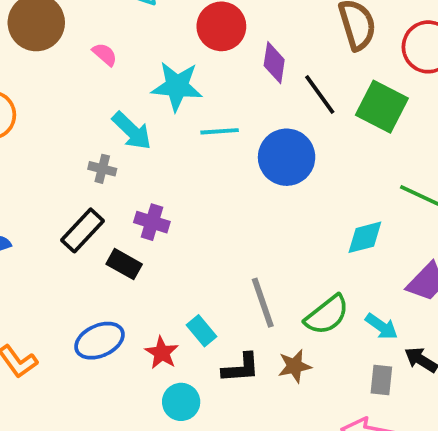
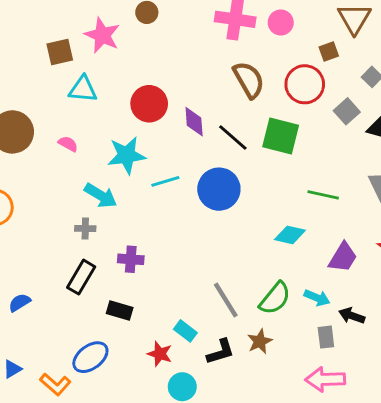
cyan diamond: (365, 237) -> (290, 235), turned 40
black rectangle: (124, 264) -> (120, 310), moved
blue ellipse: (99, 341) -> (90, 357), moved

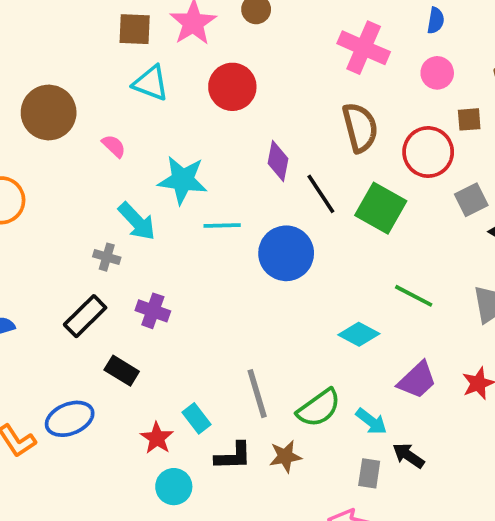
pink circle: (281, 23) -> (437, 73), moved
red circle: (149, 104) -> (232, 87), moved

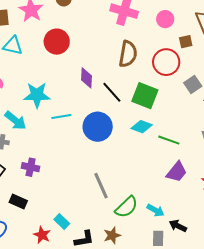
brown semicircle: (360, 127) -> (128, 54), turned 32
cyan diamond: (359, 334) -> (142, 127), moved
purple trapezoid: (417, 380) -> (177, 172), moved
gray line: (257, 394) -> (101, 186), moved

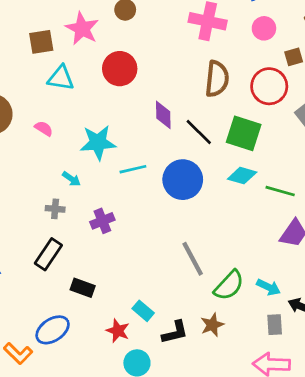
cyan arrow: (15, 121) -> (71, 179), size x0.6
purple cross: (31, 167) -> (102, 221), moved, turned -30

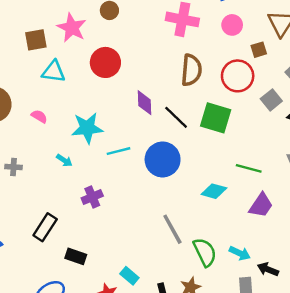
cyan diamond: (242, 176) -> (214, 191), moved
gray cross: (55, 209) -> (13, 167), moved
green semicircle: (229, 285) -> (205, 252), turned -68

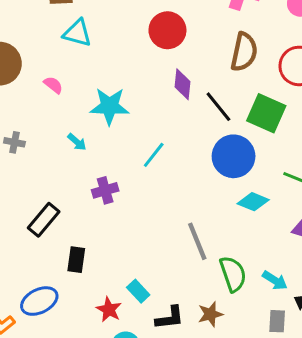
red circle: (105, 62) -> (167, 30), moved
cyan line: (118, 151) -> (154, 155), moved, turned -45
blue circle: (163, 159) -> (234, 156), moved
black rectangle: (76, 256) -> (76, 260), turned 72

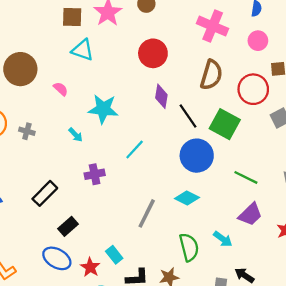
cyan diamond: (253, 202) -> (187, 198), moved
gray line: (197, 241) -> (147, 213), moved, turned 44
black rectangle: (76, 260) -> (68, 226), turned 36
cyan arrow: (275, 280) -> (223, 239), moved
blue ellipse: (39, 301) -> (57, 258), moved, turned 52

